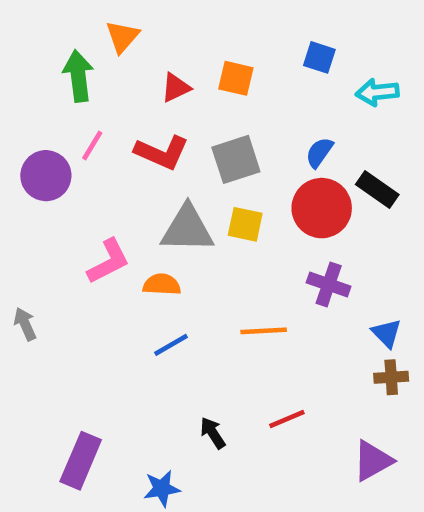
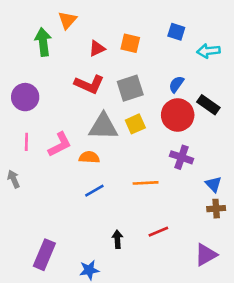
pink line: (92, 146) -> (26, 142), moved, turned -30
yellow square: (245, 224) -> (135, 124), turned -36
black arrow: (213, 433) -> (117, 239), turned 30

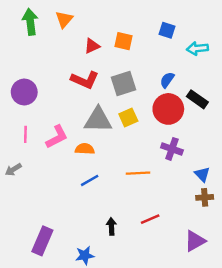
green arrow: (43, 42) -> (30, 22), moved
gray arrow: (14, 179) -> (13, 169), turned -98

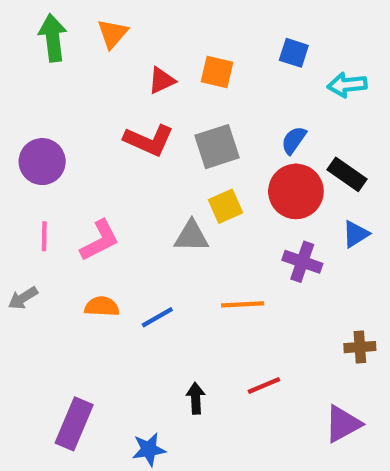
gray triangle: (98, 120) -> (191, 236), moved, size x0.7
orange semicircle: (85, 149) -> (102, 307), moved
blue triangle: (202, 174) -> (356, 234), moved, turned 42

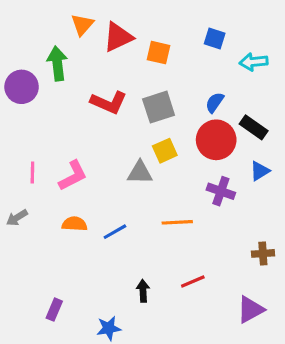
green arrow: (53, 38) -> (57, 63), moved
red triangle: (162, 81) -> (118, 37), moved, size x1.5
purple circle: (42, 162) -> (22, 87), moved
purple rectangle: (74, 424) -> (54, 310), size x0.6

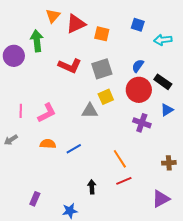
orange line: (177, 222) -> (120, 159), moved, turned 60

